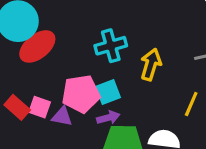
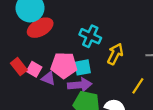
cyan cross: (111, 46) -> (90, 36), turned 30
purple arrow: (108, 118) -> (80, 85), size x1.5

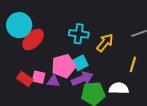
yellow arrow: (115, 54) -> (105, 43), turned 30

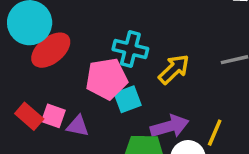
yellow line: (133, 64) -> (215, 133), moved
pink pentagon: (64, 66) -> (107, 79), moved
purple arrow: (82, 79) -> (170, 126), moved

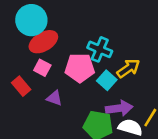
cyan square: (128, 99) -> (107, 80), moved, turned -36
pink square: (53, 116) -> (42, 68), moved

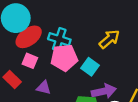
cyan cross: (100, 49) -> (59, 39), moved
yellow arrow: (128, 68) -> (109, 39), moved

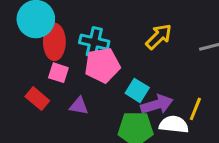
red ellipse: (29, 37) -> (54, 42), turned -50
cyan square: (90, 67) -> (137, 90), moved

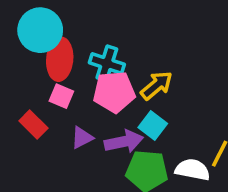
yellow arrow: (159, 37) -> (157, 85), moved
purple arrow: (157, 104) -> (124, 142), moved
purple triangle: (79, 106) -> (82, 138), turned -42

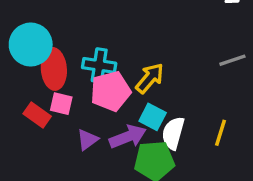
red rectangle: (33, 125) -> (37, 115), moved
white semicircle: (193, 170) -> (173, 133), moved, turned -76

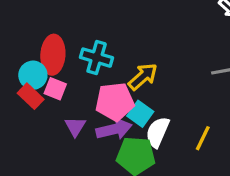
cyan circle: (31, 45) -> (33, 75), moved, size x0.7
pink pentagon: (111, 91) -> (115, 102), moved
purple triangle: (87, 140) -> (75, 127), turned -30

